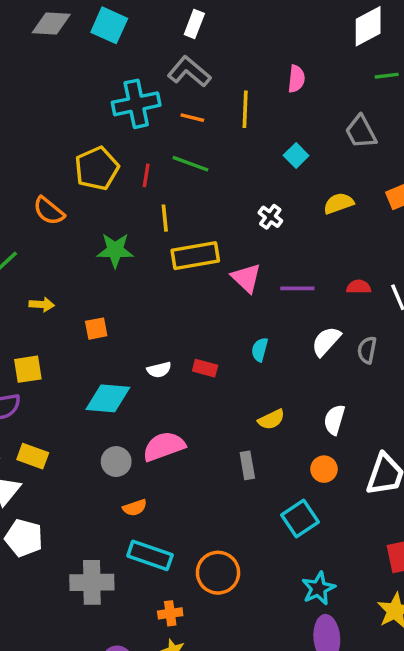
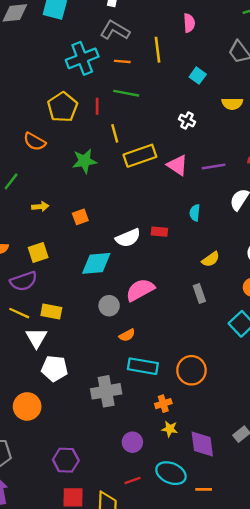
yellow semicircle: (339, 203) -> (232, 104), turned -150
white semicircle: (159, 370) -> (128, 238), size x1.5

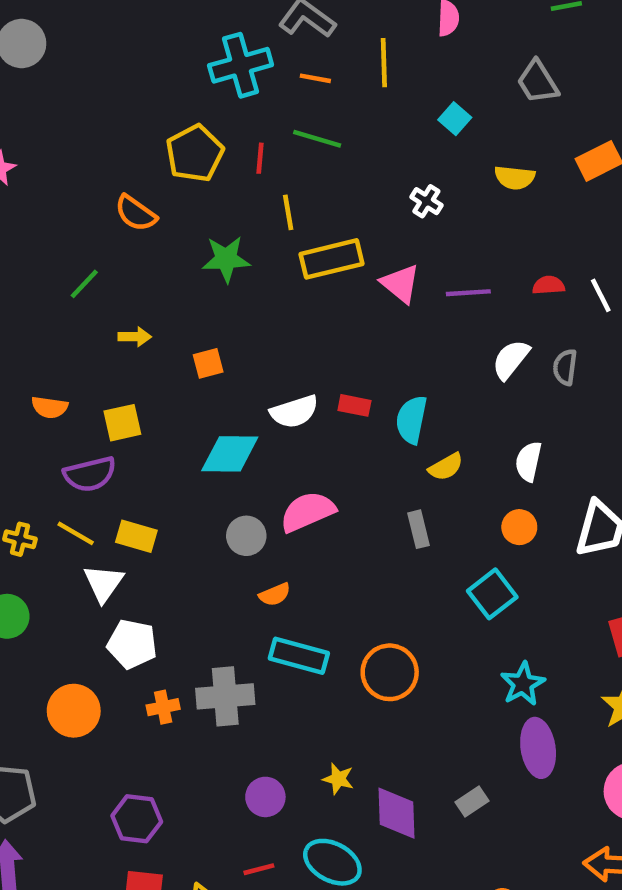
cyan semicircle: (195, 213) -> (411, 420), moved, size x1.5
orange cross: (163, 404) -> (163, 707), moved

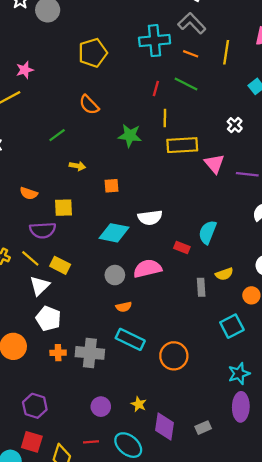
yellow pentagon: (195, 153) -> (93, 53), moved
red rectangle: (354, 405) -> (182, 247), moved
yellow semicircle: (446, 467) -> (224, 274), moved

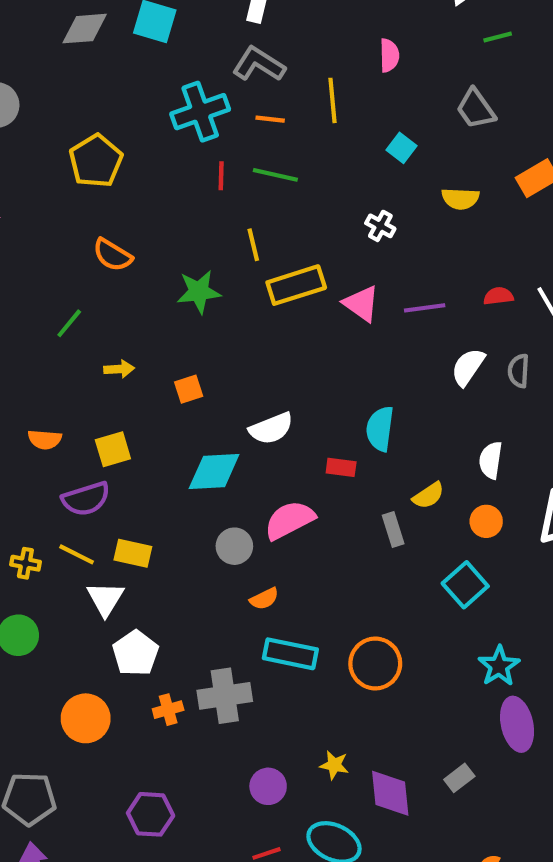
red line: (156, 89) -> (221, 176), moved
white pentagon: (48, 319) -> (136, 653), turned 30

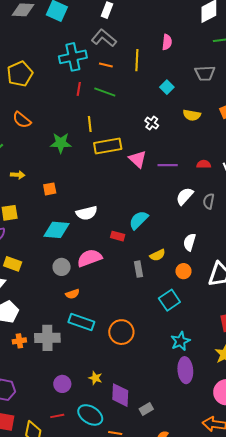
gray trapezoid: (476, 109) -> (205, 73), turned -65
cyan semicircle: (380, 429) -> (139, 220), turned 30
gray rectangle: (459, 778) -> (146, 409), moved

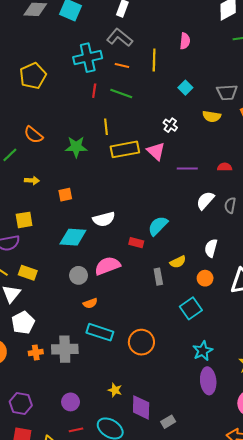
gray trapezoid: (205, 73) -> (227, 92), moved
orange semicircle: (22, 120) -> (33, 135), moved
pink triangle: (138, 159) -> (156, 151), moved
purple circle: (62, 384) -> (71, 402), moved

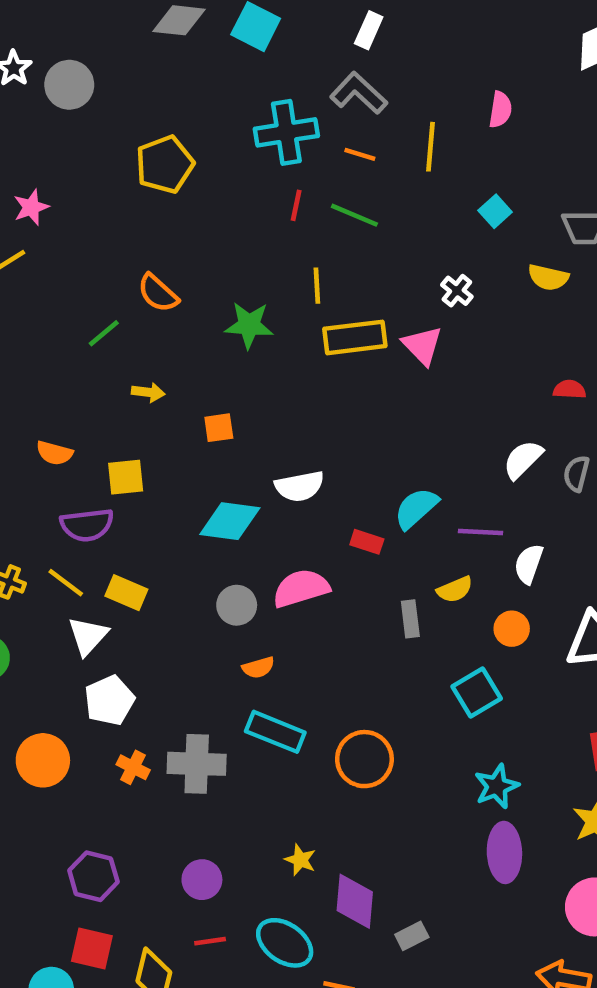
purple line: (187, 168) -> (481, 532), moved
orange cross: (36, 353) -> (133, 767), turned 32

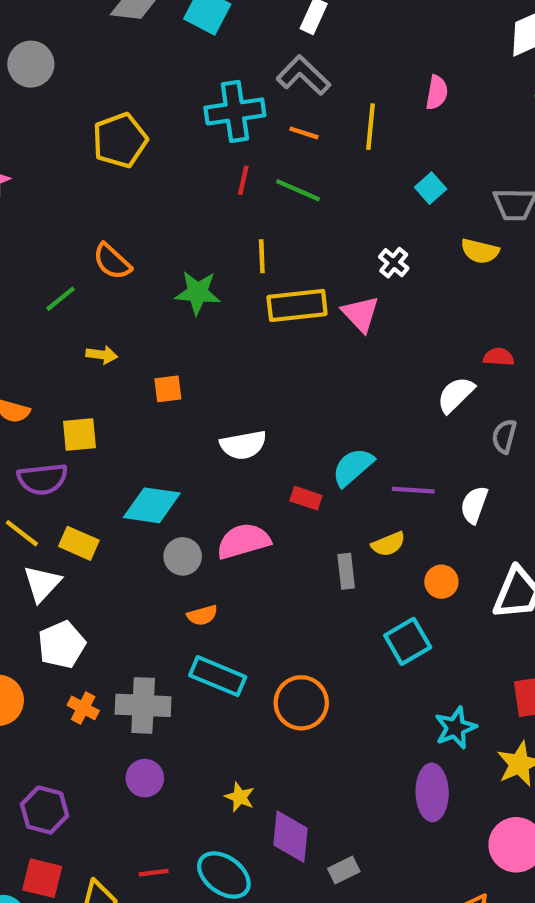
white semicircle: (523, 459) -> (456, 395), moved
cyan diamond: (230, 521) -> (152, 505), moved
white semicircle: (529, 564) -> (474, 505), moved
cyan star: (497, 786) -> (455, 728), moved
purple circle: (202, 880) -> (145, 778), moved

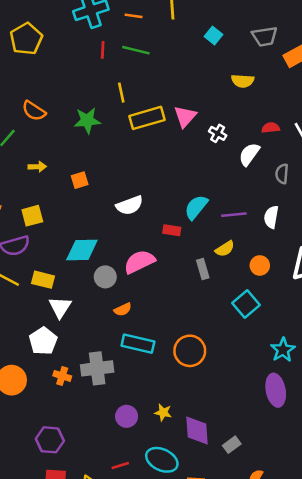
yellow semicircle: (480, 251) -> (243, 81), moved
white cross: (394, 263) -> (218, 133), moved
pink triangle: (361, 314) -> (185, 116), turned 35
white triangle: (42, 584) -> (60, 307), moved
purple circle: (145, 778) -> (127, 416), moved

